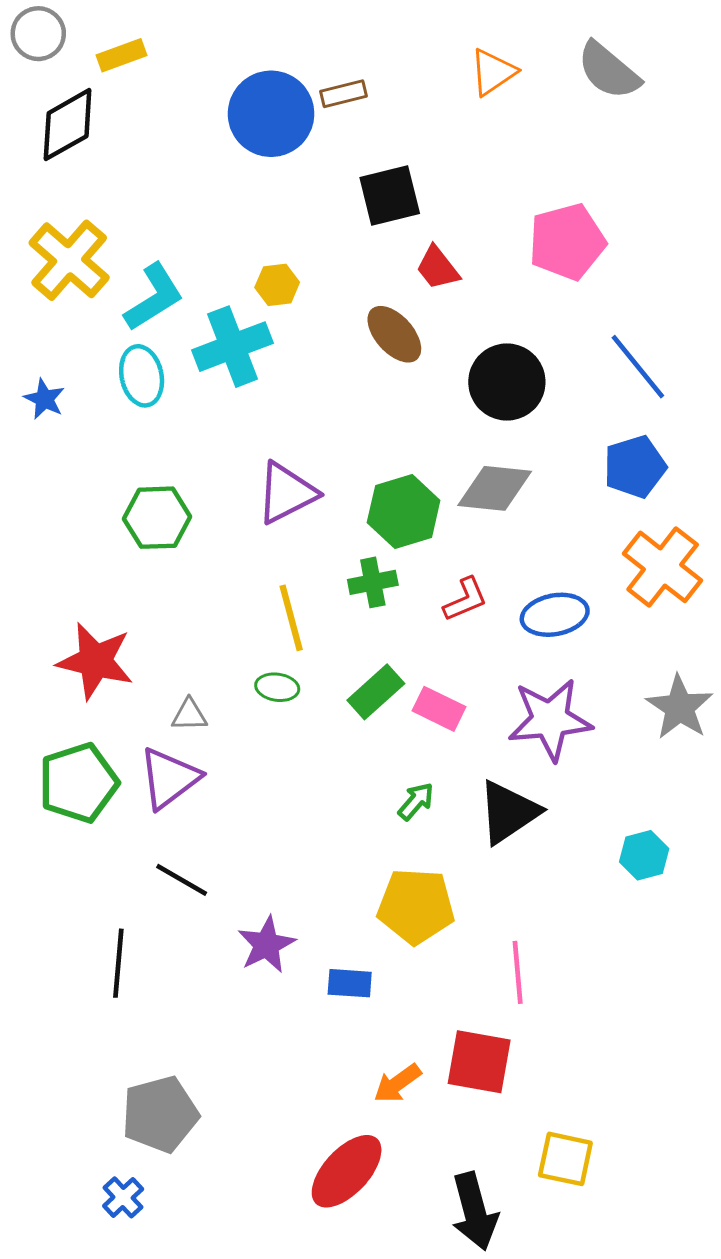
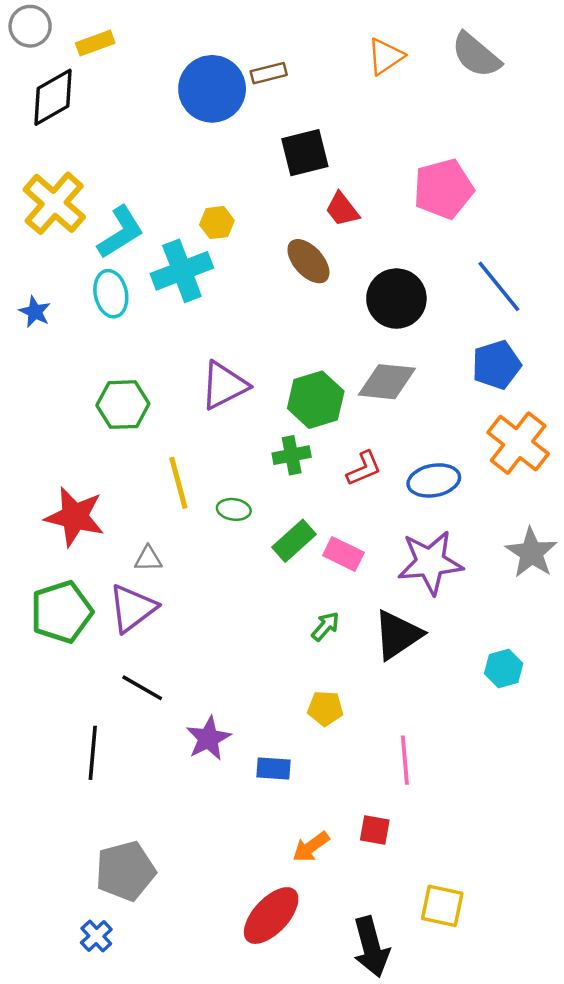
yellow line: (291, 618) -> (178, 483), moved
green ellipse: (277, 687) -> (234, 509), moved
yellow pentagon: (416, 906) -> (325, 708), size x0.6
red square: (479, 1062) -> (375, 830), size x0.6

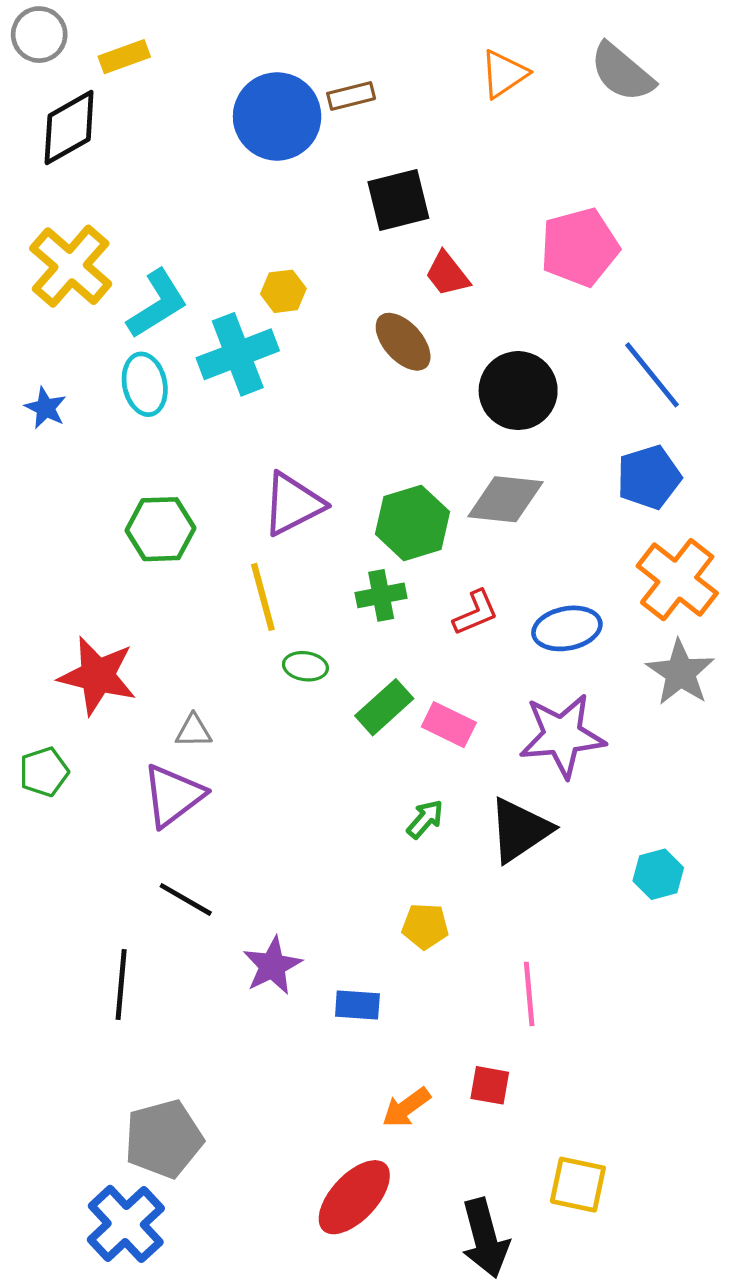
yellow line: (178, 483) -> (263, 597), moved
gray star: (531, 553) -> (680, 673), moved
green pentagon: (61, 612) -> (44, 772), moved, size x0.6
blue cross: (96, 936) -> (126, 1224), size x1.8

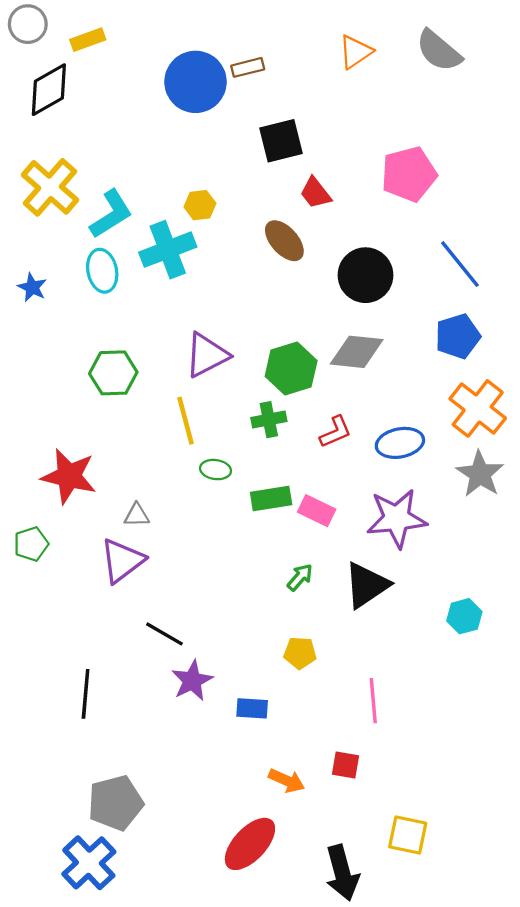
green rectangle: (384, 707) -> (271, 498), turned 33
black line: (186, 899) -> (164, 634), moved
orange arrow: (406, 1107) -> (287, 781), turned -120

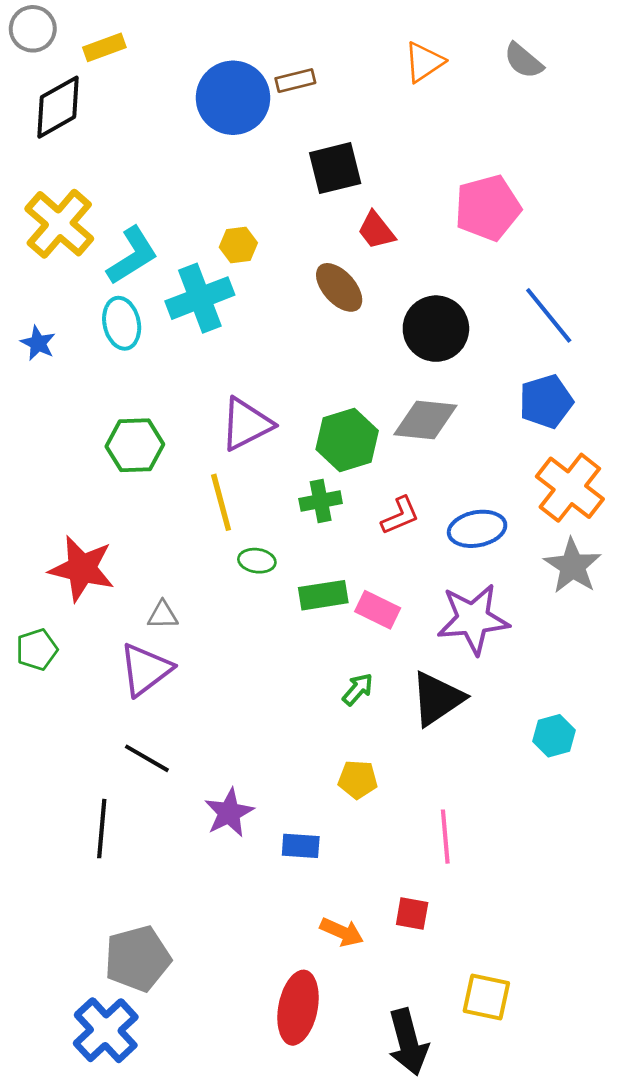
gray semicircle: (439, 51) -> (523, 61), size x0.7
black line: (164, 634) -> (147, 758), moved
red ellipse: (250, 844) -> (298, 1008), turned -32

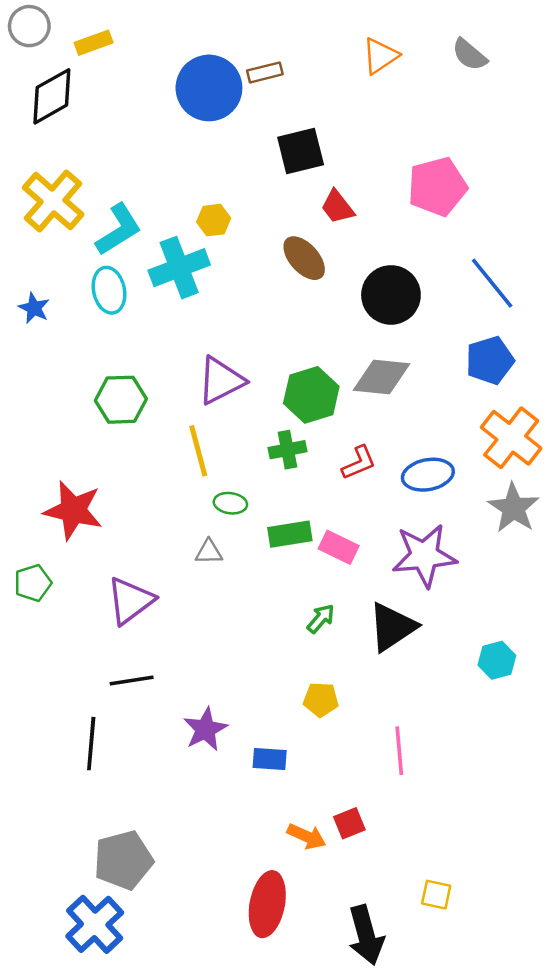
gray triangle: (163, 615) -> (209, 552), moved
black line: (147, 758) -> (132, 680), turned -39
red square: (412, 913) -> (349, 823), moved, turned -32
yellow square: (486, 997) -> (436, 895), size x0.7

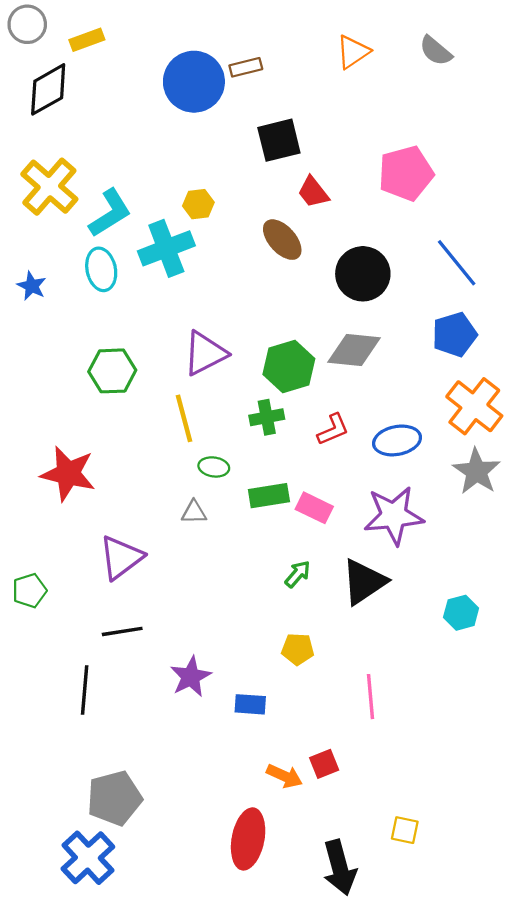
green pentagon: (33, 583) -> (29, 591), moved

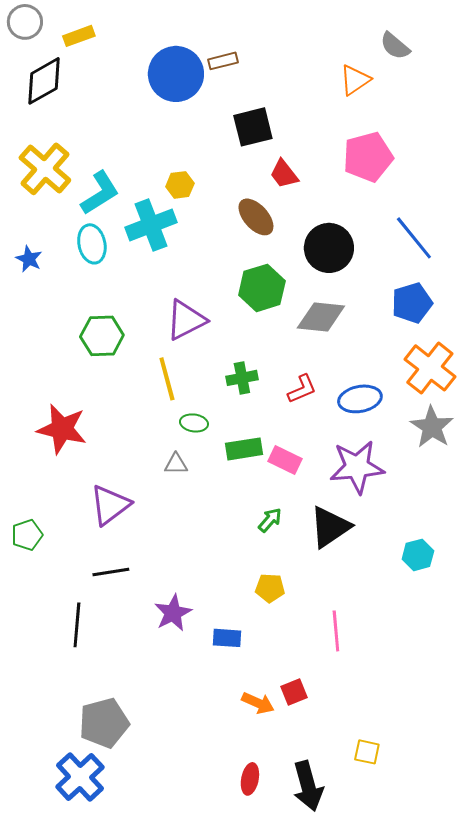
orange triangle: (353, 52) -> (355, 80), moved
green hexagon: (289, 366) -> (262, 288), moved
red ellipse: (248, 839) -> (250, 779), moved, size x0.6

